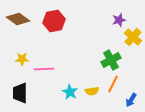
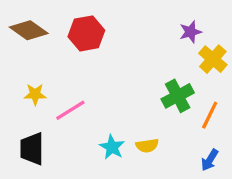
pink line: (44, 69) -> (70, 110), turned -30
orange line: (113, 84) -> (210, 115), moved

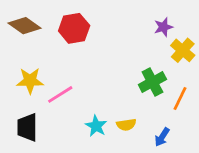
yellow star: (35, 94) -> (30, 81), size x1.4
blue arrow: (210, 160) -> (162, 137), moved

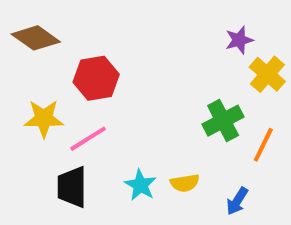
red hexagon: (74, 28) -> (96, 78), moved
black trapezoid: (27, 127) -> (72, 187), moved

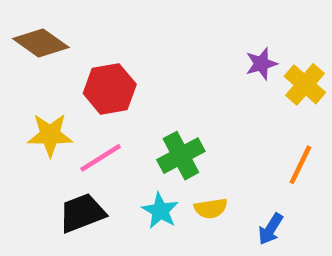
purple star: (239, 40) -> (261, 64), moved
green cross: (223, 121) -> (181, 156), moved
black trapezoid: (72, 187) -> (82, 213), turned 69

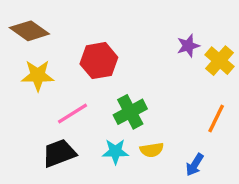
red hexagon: (110, 89) -> (99, 61), moved
yellow star: (50, 135) -> (38, 75), moved
cyan star: (160, 211) -> (115, 152), turned -30

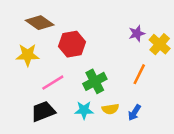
brown diamond: (29, 31) -> (40, 23), moved
orange line: (216, 118) -> (139, 74), moved
blue arrow: (195, 165) -> (134, 113), moved

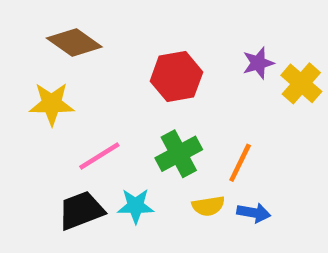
red hexagon: (72, 44) -> (176, 77), moved
orange line: (139, 74) -> (240, 163), moved
cyan star: (84, 110) -> (136, 206), moved
blue arrow: (134, 113) -> (254, 213), turned -112

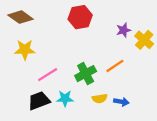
brown diamond: (74, 43) -> (20, 17), moved
red hexagon: (176, 77) -> (80, 17), moved
orange line: (240, 163) -> (115, 66), moved, turned 30

